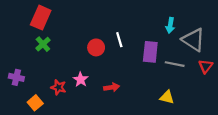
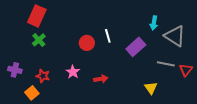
purple rectangle: (150, 52) -> (136, 47), turned 42
gray line: (175, 64) -> (166, 64), moved
red triangle: (206, 66) -> (186, 70), moved
red star: (58, 87) -> (43, 76), moved
yellow triangle: (167, 97) -> (151, 88), turned 40

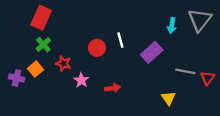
gray triangle: (175, 36) -> (200, 20), moved, turned 35
red star: (43, 76) -> (63, 64), moved
orange square: (32, 93) -> (36, 69), moved

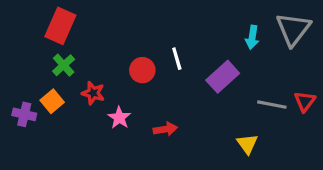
red triangle: (208, 78) -> (305, 101), moved

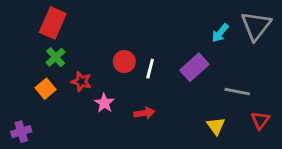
cyan arrow: (252, 37) -> (220, 33), turned 30
white line: (177, 59) -> (150, 69), moved, turned 30
red triangle: (305, 101) -> (260, 120), moved
purple cross: (24, 114) -> (21, 132), moved, turned -30

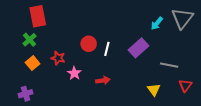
red rectangle: (53, 23) -> (38, 16), turned -35
green cross: (56, 57) -> (30, 40), moved
purple cross: (21, 132) -> (25, 94), moved

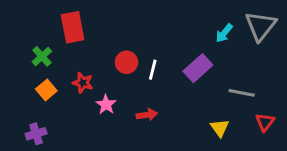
red rectangle: (38, 16) -> (73, 27), moved

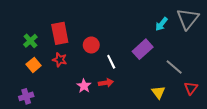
red rectangle: (73, 27) -> (60, 33), moved
white line: (153, 70) -> (111, 62), moved, turned -40
gray line: (242, 93) -> (174, 67), turned 30
pink star: (106, 105) -> (84, 86), moved

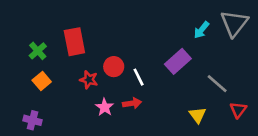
red circle: (91, 45) -> (114, 67), moved
red star: (60, 60) -> (89, 80), moved
purple cross: (26, 96) -> (33, 120), turned 32

